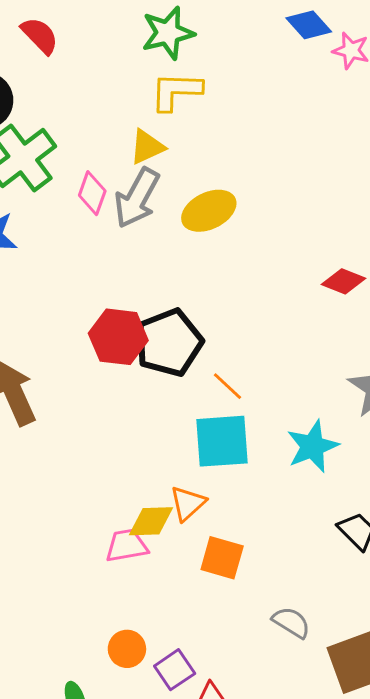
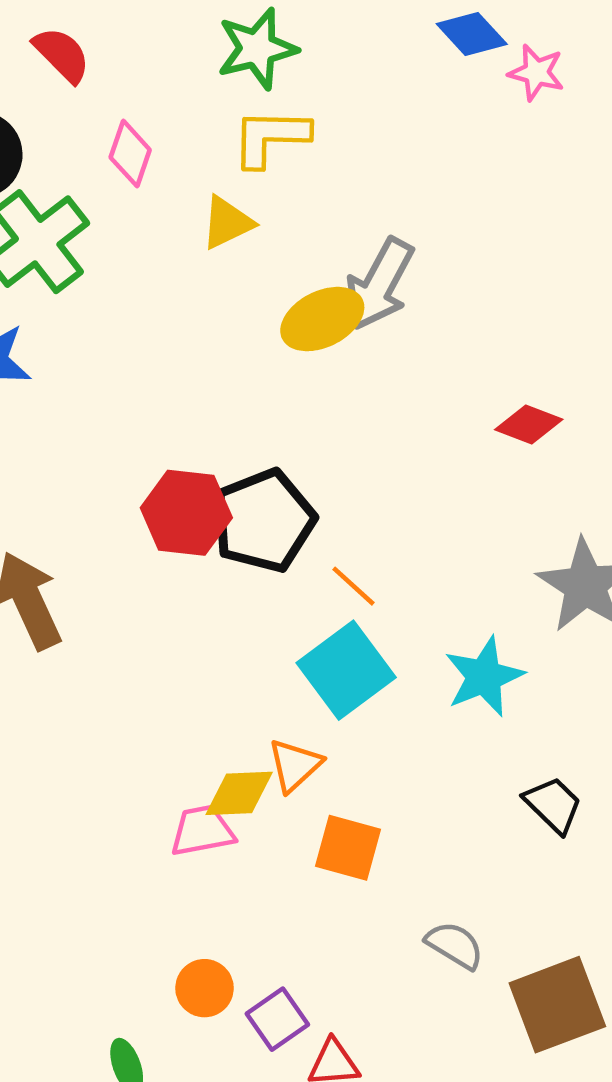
pink diamond: (92, 193) -> (130, 154), moved
gray arrow: (137, 198) -> (380, 284), moved
cyan square: (222, 441) -> (346, 670), turned -32

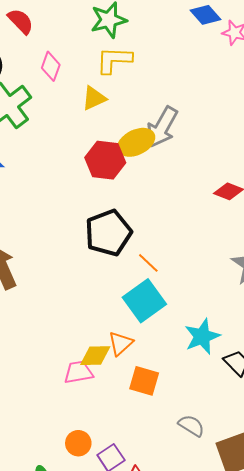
red hexagon: (186, 513) -> (105, 160), moved
cyan star: (484, 677) -> (202, 336), moved

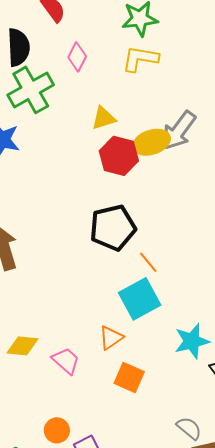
yellow triangle: (94, 98) -> (104, 118), moved
yellow diamond: (95, 356) -> (23, 346), moved
pink trapezoid: (78, 372) -> (66, 361), turned 44
gray semicircle: (191, 426) -> (189, 428), moved

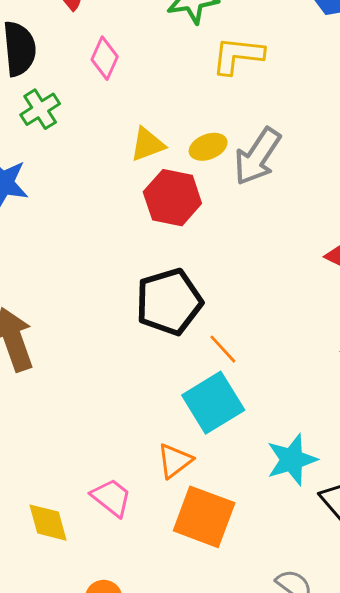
yellow L-shape: (140, 59) -> (238, 55), moved
green cross: (31, 90) -> (40, 109), size x0.6
yellow ellipse: (152, 142) -> (208, 147), moved, size x0.7
yellow diamond: (23, 346) -> (48, 523), moved, turned 72
orange square: (129, 378) -> (204, 517), size x1.4

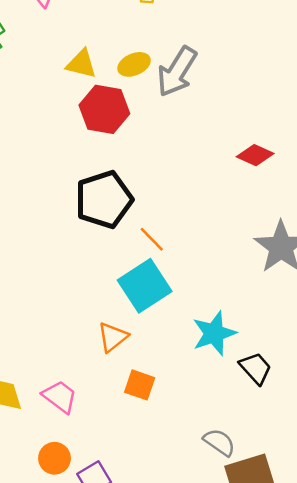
yellow triangle: (147, 144) -> (81, 64), turned 36
pink trapezoid: (111, 497) -> (60, 397), moved
orange square: (204, 517) -> (140, 385), size x0.6

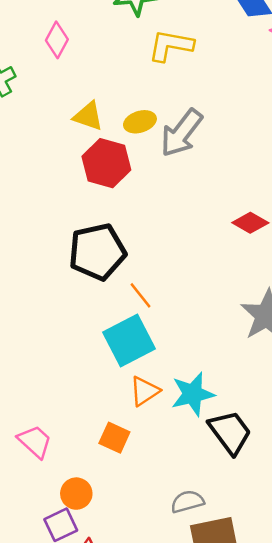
orange triangle: (113, 337) -> (145, 391), moved
black trapezoid: (255, 368) -> (230, 432), size x1.4
gray semicircle: (219, 442) -> (187, 502), turned -56
orange circle: (55, 458) -> (76, 494), moved

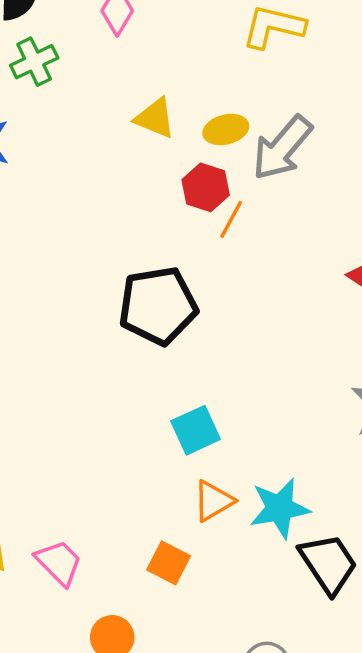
red hexagon: (106, 163) -> (206, 187), moved, size x0.7
orange line: (140, 295) -> (231, 219), moved, turned 64
cyan square: (129, 341) -> (196, 430), size x0.7

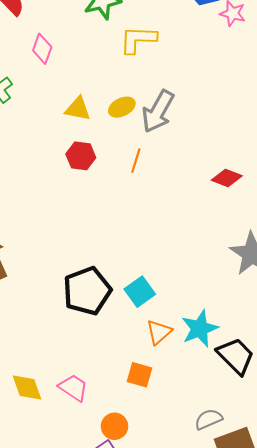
red hexagon: (206, 187) -> (81, 156), moved
black pentagon: (158, 306) -> (87, 291), moved

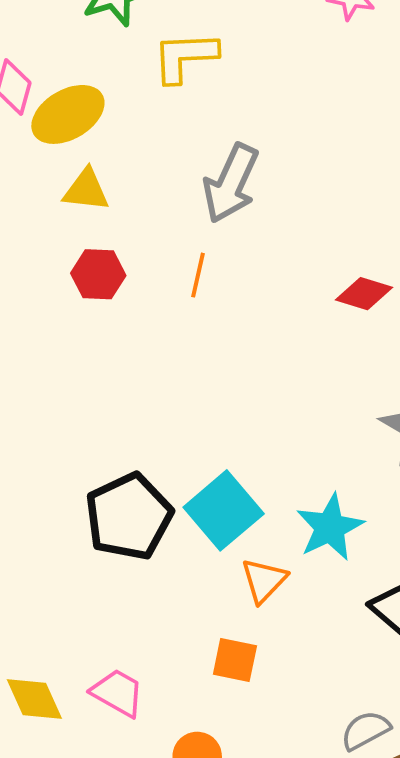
yellow ellipse: (122, 107) -> (68, 114), moved, size x1.5
cyan square: (140, 292) -> (224, 510), size x1.4
cyan star: (200, 329) -> (330, 527), moved

